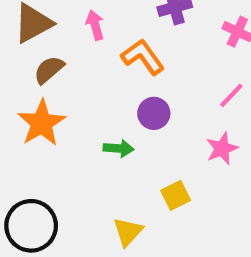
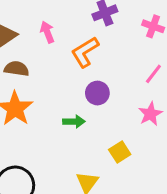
orange L-shape: (143, 57) -> (85, 52), turned -80
brown semicircle: (49, 70) -> (17, 69), turned 55

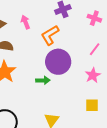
purple circle: (97, 93) -> (58, 62), size x1.6
yellow square: (120, 152) -> (92, 105), moved, turned 32

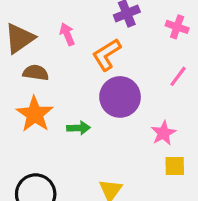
pink star: (93, 75) -> (163, 133), moved
green arrow: (43, 80) -> (79, 128), moved

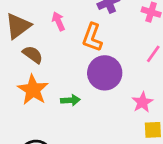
orange L-shape: (107, 55) -> (92, 37), turned -36
brown semicircle: (36, 73) -> (33, 55), turned 30

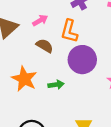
pink arrow: (58, 21) -> (40, 20), turned 88
brown semicircle: (33, 55) -> (45, 46), moved

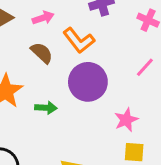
orange L-shape: (69, 31) -> (79, 40), turned -65

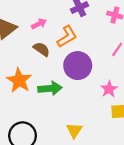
orange L-shape: (79, 40) -> (67, 37), turned -75
green arrow: (46, 108) -> (50, 88), size x1.5

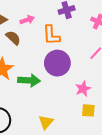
orange L-shape: (67, 37) -> (51, 35), turned 110
brown semicircle: (42, 49) -> (13, 38), moved

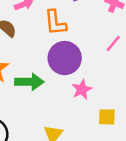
pink star: (83, 89) -> (82, 89), moved

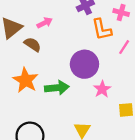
orange L-shape: (55, 23) -> (102, 29), moved

